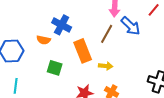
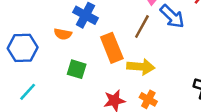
yellow arrow: (106, 66) -> (141, 67), size x1.5
cyan line: (16, 86) -> (28, 92), turned 35

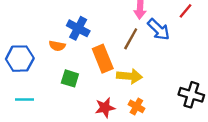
cyan line: (28, 92) -> (24, 99), turned 48

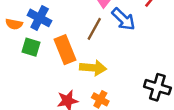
orange semicircle: (57, 46) -> (14, 24), moved
green square: (70, 78) -> (31, 47), moved

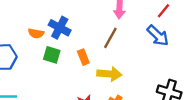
blue arrow: (123, 19) -> (158, 36), moved
orange rectangle: (65, 50) -> (83, 57), size x0.6

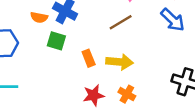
brown line: (110, 38) -> (121, 22), turned 30
orange rectangle: (83, 57) -> (89, 58), moved

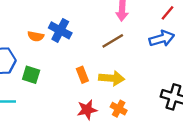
blue arrow: (173, 20) -> (162, 39), turned -60
green square: (56, 41) -> (31, 75), moved

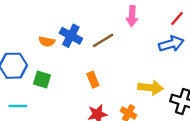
brown line: (113, 41) -> (103, 40), moved
yellow arrow: (112, 78) -> (150, 88), moved

